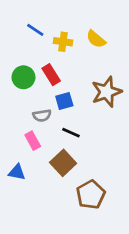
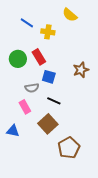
yellow semicircle: (96, 39) -> (70, 15), moved
brown star: (106, 92) -> (81, 70), size x0.7
blue square: (64, 101) -> (49, 77), turned 32

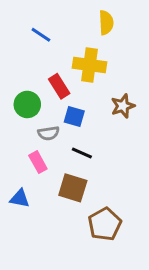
yellow semicircle: (70, 15) -> (106, 23), turned -133
yellow cross: (48, 32) -> (89, 65), moved, size x1.5
green circle: (18, 59) -> (27, 104), moved
brown square: (48, 124) -> (73, 188), turned -30

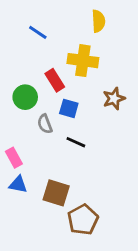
gray semicircle: (49, 133) -> (45, 124), turned 78
pink rectangle: (38, 162) -> (14, 158), moved
brown square: (73, 188) -> (56, 193), moved
brown pentagon: (105, 224) -> (83, 220), moved

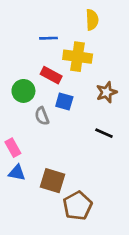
blue line: (38, 32) -> (48, 38), moved, turned -36
red rectangle: (55, 80) -> (51, 75), turned -30
black line: (76, 142) -> (104, 133), moved

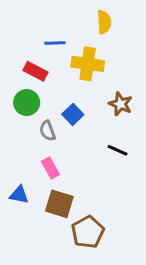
red rectangle: (51, 75) -> (36, 71), moved
brown star: (107, 92) -> (120, 104), turned -30
blue square: (64, 101) -> (73, 114), turned 30
pink rectangle: (13, 148) -> (50, 168), moved

